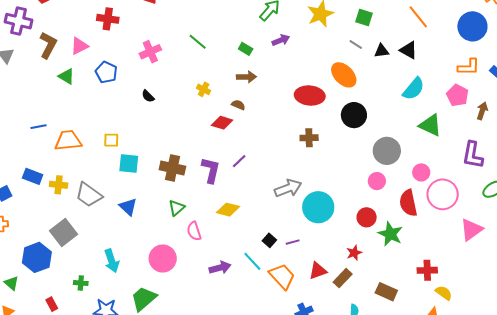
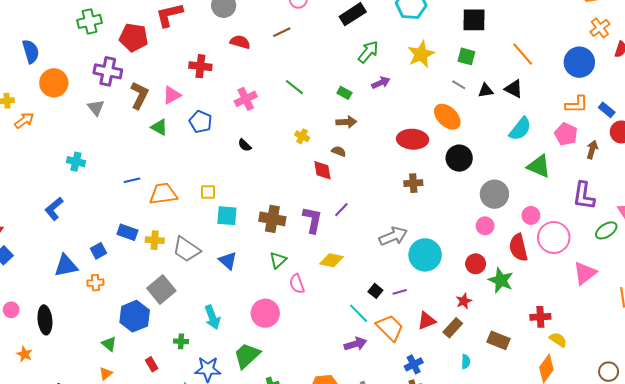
red diamond: (222, 123) -> (322, 170), turned 65
purple arrow: (220, 268) -> (355, 344), moved

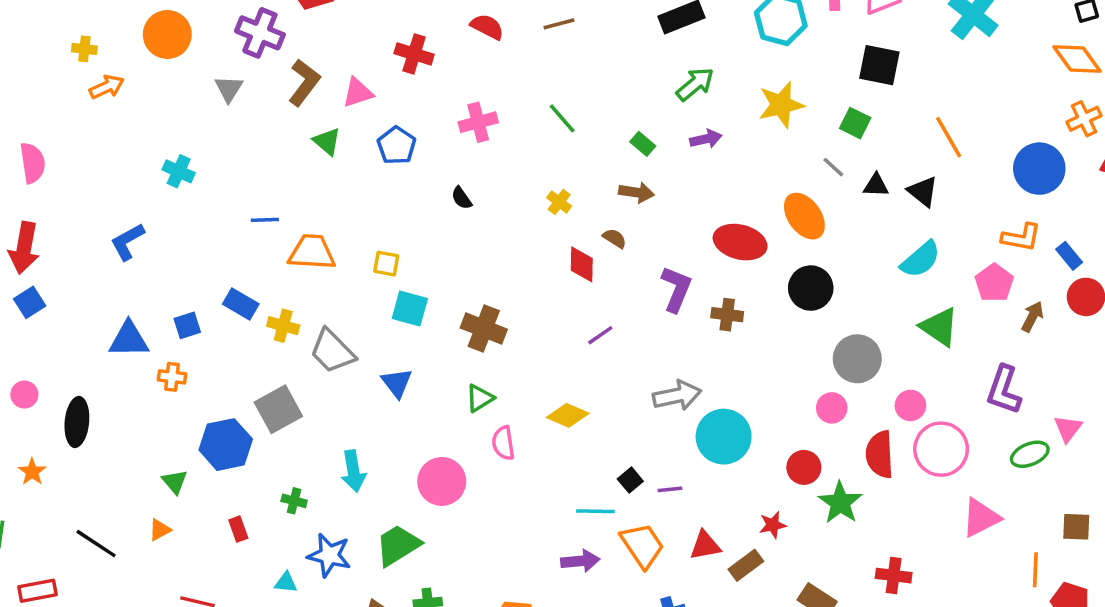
purple L-shape: (312, 220) -> (676, 289), moved
cyan line: (359, 313) -> (595, 511), turned -55

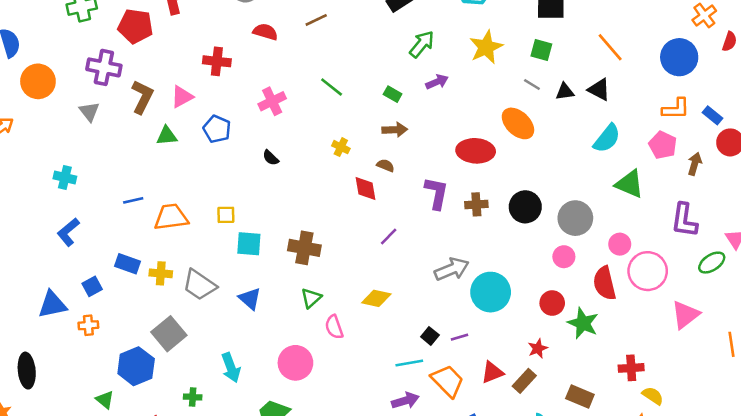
green triangle: (327, 141) -> (167, 136), turned -35
blue L-shape: (127, 242) -> (68, 232), moved
black circle: (811, 288) -> (525, 207), moved

